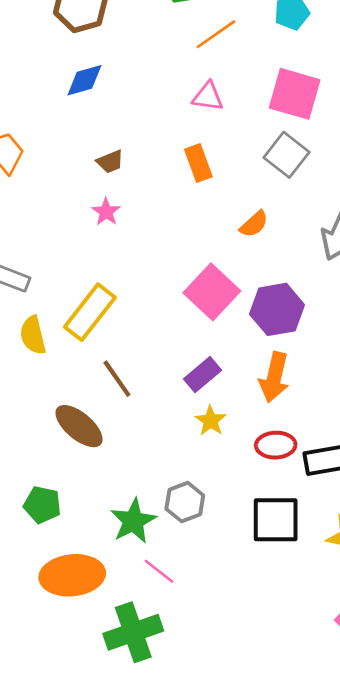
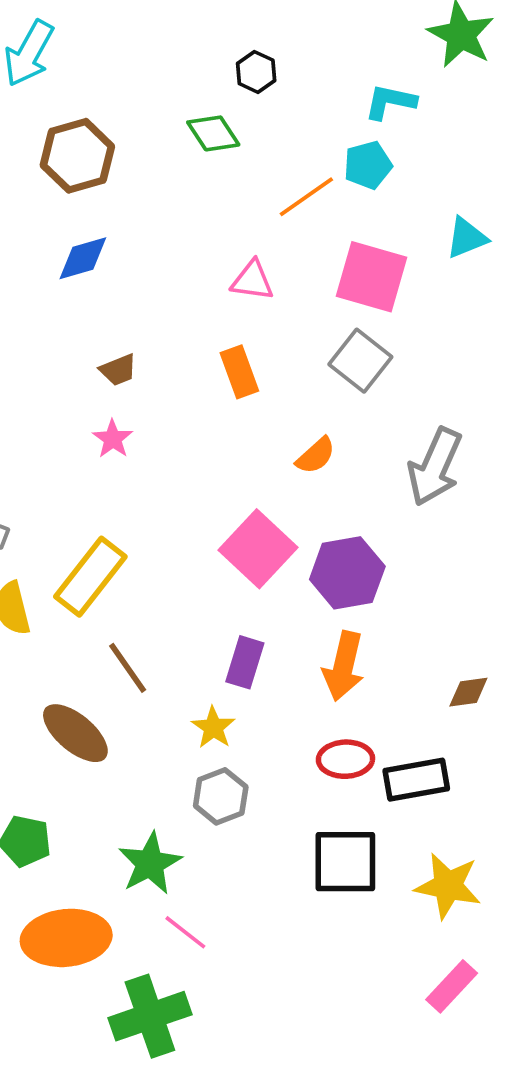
orange line: (216, 34) -> (306, 197), moved
purple rectangle: (202, 375) -> (245, 662), turned -33
yellow star: (211, 421) -> (213, 728), moved
gray hexagon: (185, 502) -> (221, 796), moved

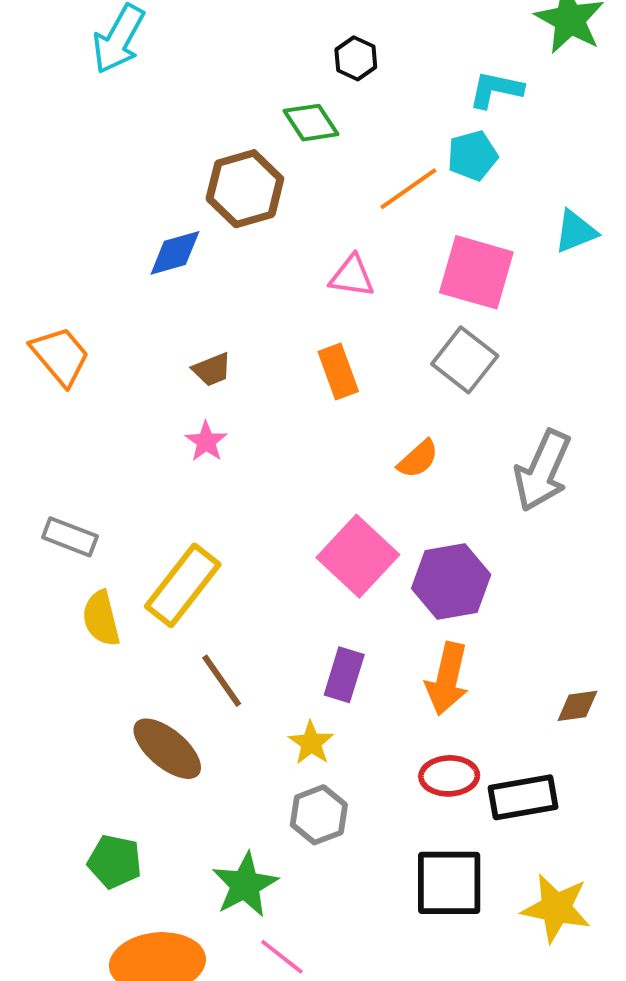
brown hexagon: (77, 156) -> (245, 189), moved

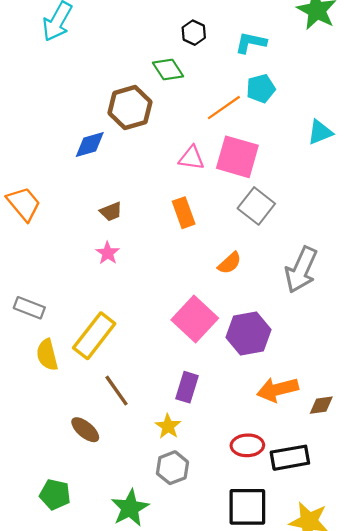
cyan L-shape: (496, 90) -> (251, 43), moved
pink square: (476, 272) -> (237, 157), moved
orange arrow: (447, 679) -> (278, 389), moved, turned 63
brown ellipse: (167, 749) -> (85, 430), size x0.7

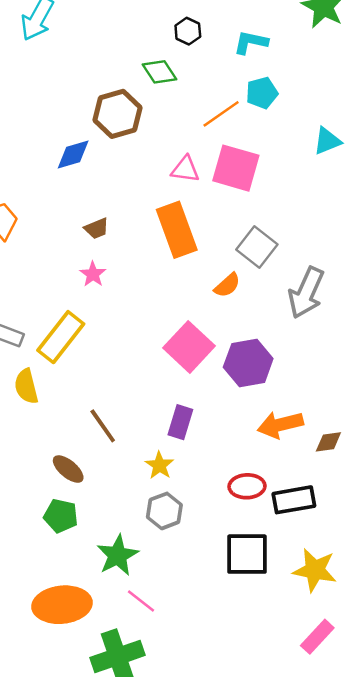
gray square: (256, 206) -> (257, 247), moved
orange rectangle: (184, 213) -> (177, 230), size x1.6
yellow rectangle: (94, 336) -> (61, 337), moved
green pentagon: (55, 495) -> (61, 516), moved

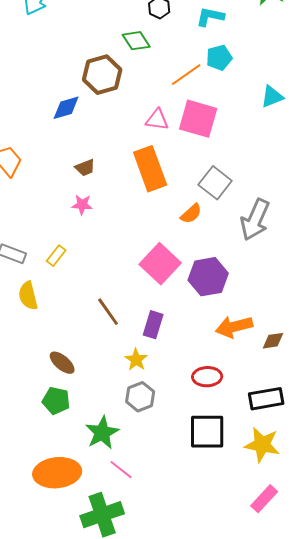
pink star: (93, 274) -> (82, 205), turned -30
yellow rectangle: (61, 337) -> (56, 256), size x0.5
brown line: (103, 426) -> (108, 312), moved
black rectangle: (294, 500) -> (266, 399), moved

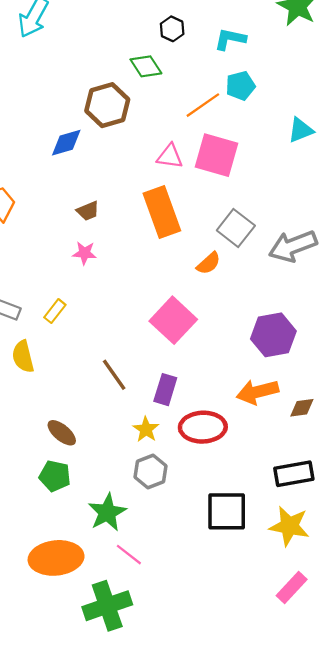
gray arrow: (255, 220) -> (293, 246), moved, turned 45
purple hexagon: (208, 277) -> (273, 335), moved
red ellipse: (207, 377) -> (203, 427), moved, size x1.4

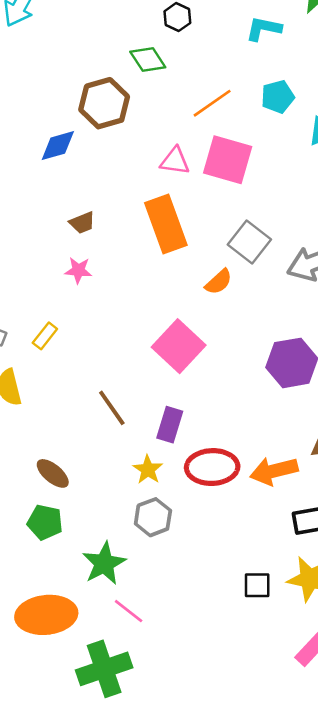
cyan L-shape: (230, 39) -> (264, 29), moved
cyan pentagon: (240, 86) -> (278, 97), moved
orange arrow: (257, 392) -> (274, 471), moved
black square: (227, 511) -> (257, 585), moved, size x0.6

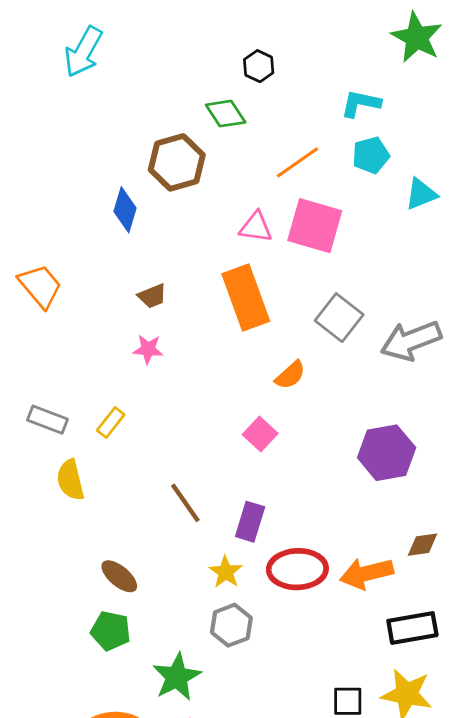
cyan L-shape: (264, 29) -> (361, 103), moved
blue diamond: (58, 146) -> (125, 210), turned -57
orange semicircle: (219, 282) -> (290, 375), moved
pink square: (179, 346) -> (260, 434), size x0.6

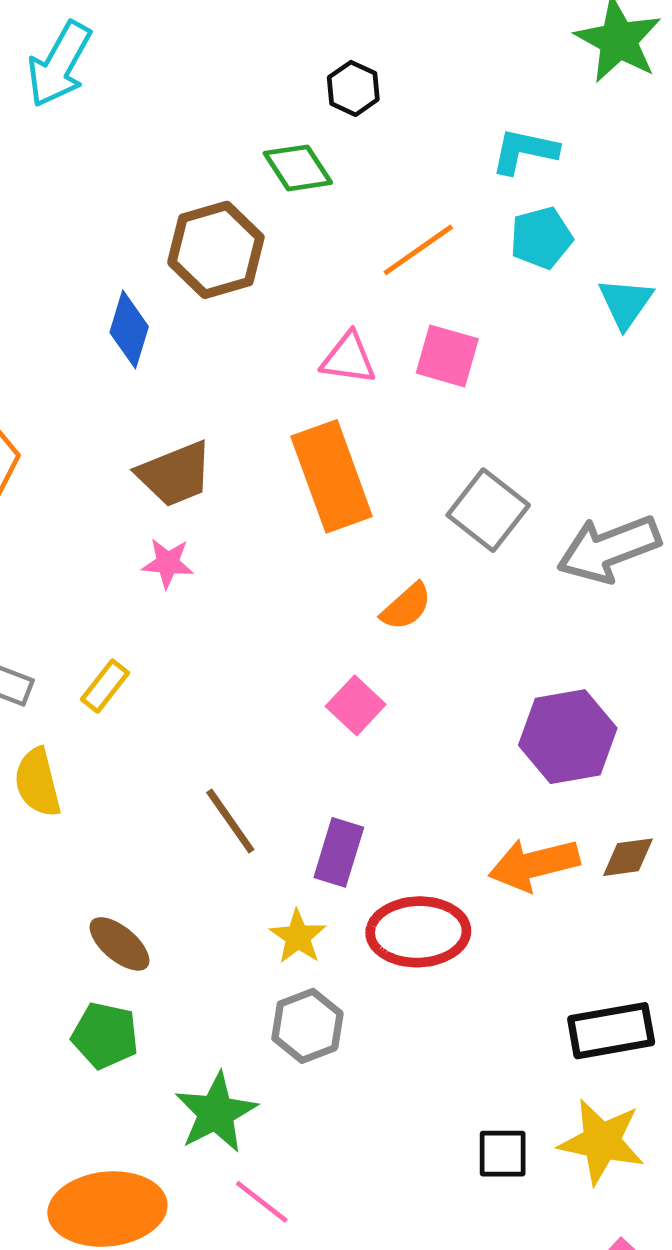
cyan triangle: (421, 194) -> (626, 303), turned -33
pink square: (315, 226) -> (447, 356), size x0.7
brown trapezoid: (152, 296) -> (175, 474), size x1.6
brown diamond: (422, 545) -> (628, 857), moved
orange arrow: (366, 573) -> (534, 864), moved

